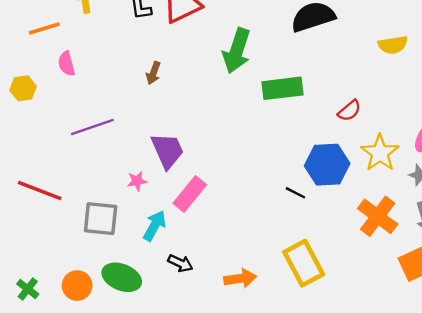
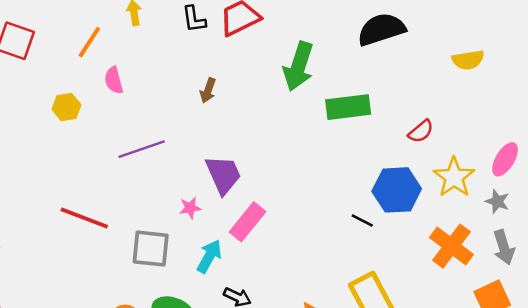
orange line: (44, 28) -> (89, 42), turned -40

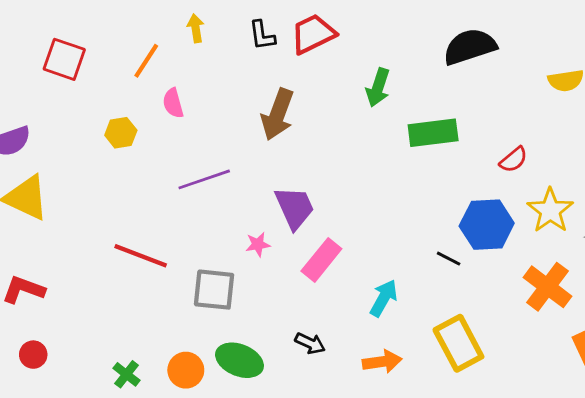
green arrow: (298, 66) -> (378, 88), size x0.7
brown arrow: (208, 91) -> (278, 114), size x1.8
cyan arrow: (209, 256) -> (384, 298), moved

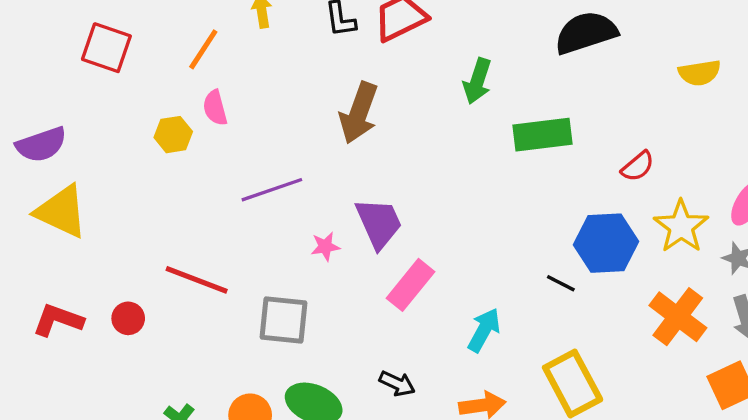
pink semicircle: (173, 103) -> (215, 108), moved
pink star: (258, 244) -> (325, 247), moved
red circle: (33, 355) -> (128, 318), moved

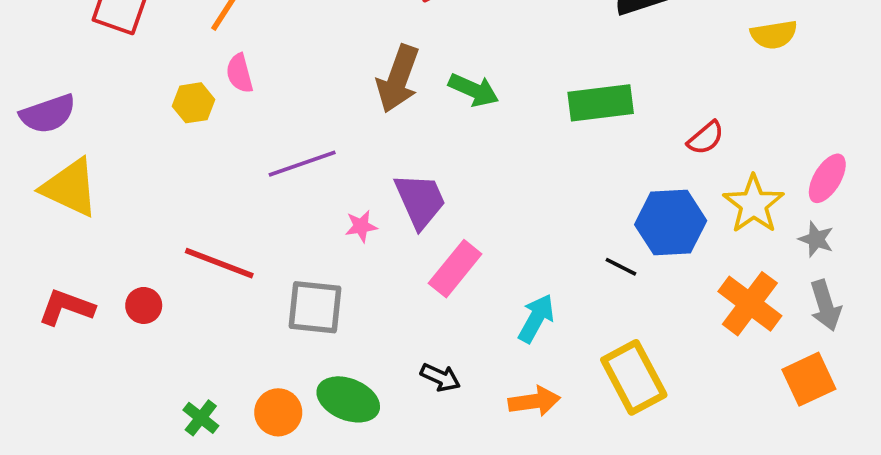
green arrow: (477, 81) -> (474, 90), moved, turned -84

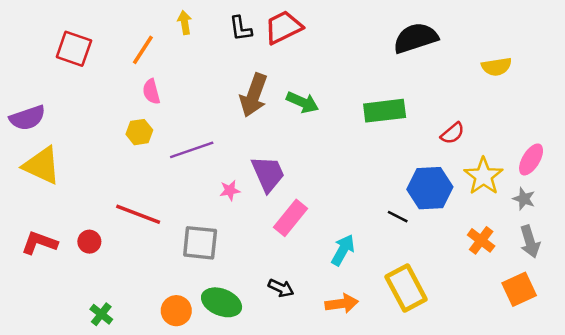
yellow hexagon: (193, 103) -> (139, 132), moved
orange cross: (750, 304) -> (481, 240), size x0.7
green cross: (201, 418) -> (101, 314), moved

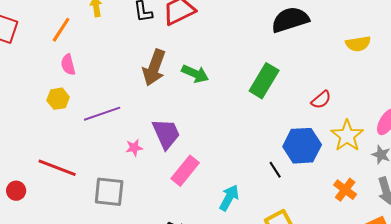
green rectangle: (385, 111) -> (264, 81), turned -52
black line: (398, 217) -> (275, 170), turned 30

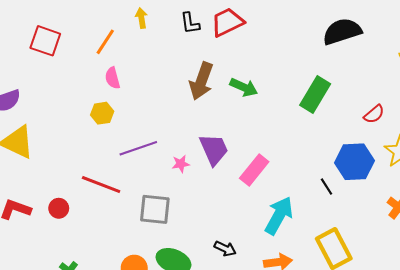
purple line: (102, 114) -> (138, 148), moved
pink rectangle: (185, 171) -> (254, 170), moved
cyan arrow: (229, 198) -> (279, 215), size x1.4

